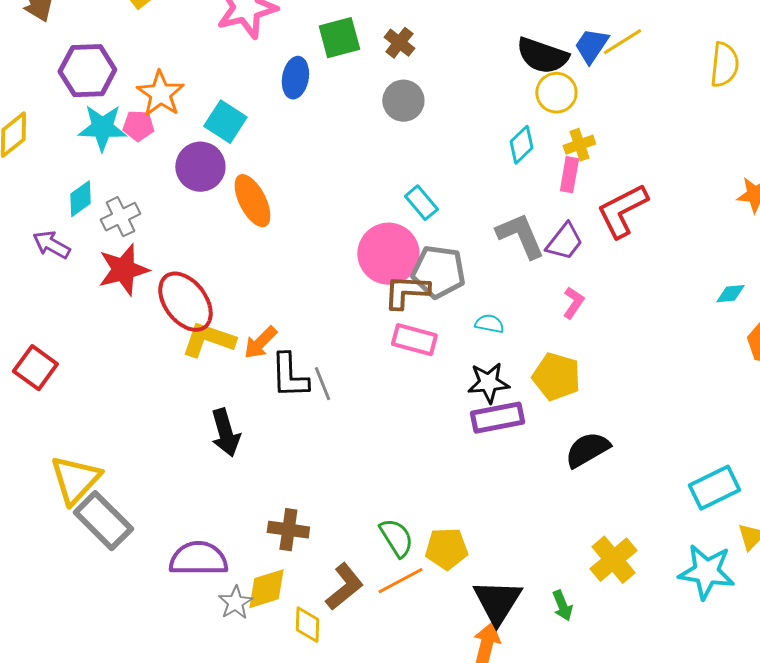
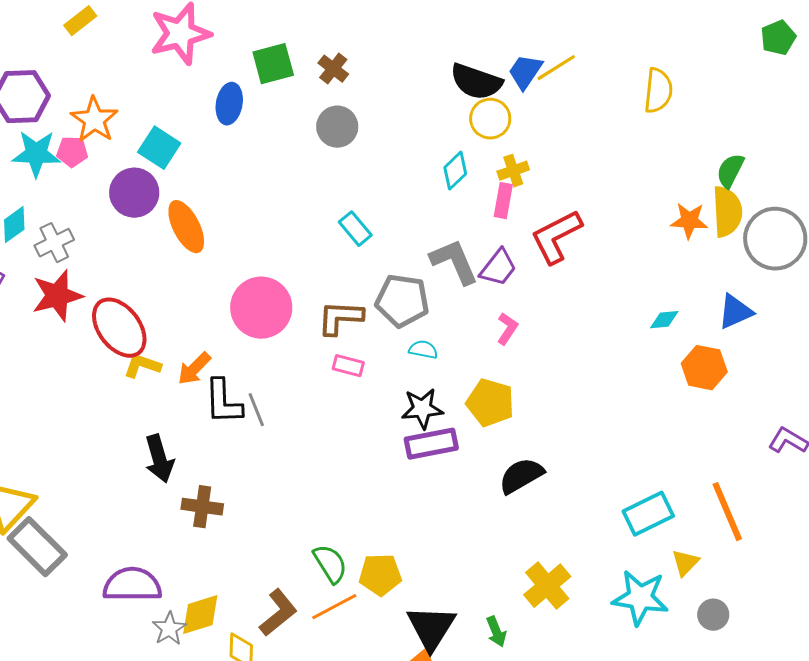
pink circle: (388, 254) -> (261, 308), moved
gray pentagon: (438, 272) -> (402, 301), moved
yellow L-shape: (208, 340) -> (142, 366), size x0.7
pink rectangle: (414, 340) -> (348, 366), size x0.7
brown cross: (288, 530) -> (202, 507), moved

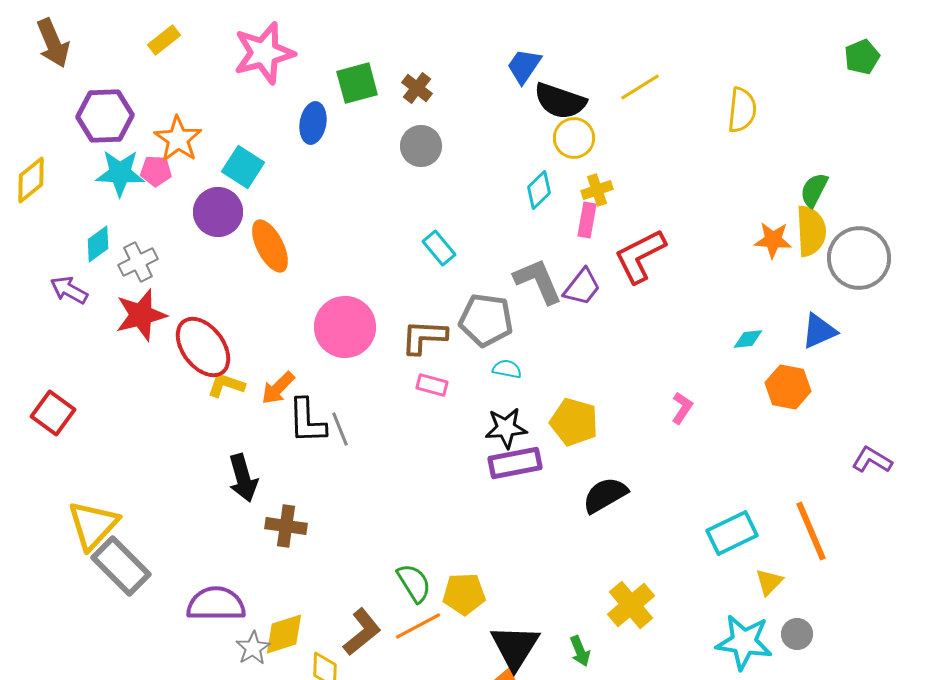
blue trapezoid: (525, 72) -> (524, 66), moved
pink L-shape: (507, 329) -> (682, 408), moved
cyan star: (640, 598) -> (744, 642), moved

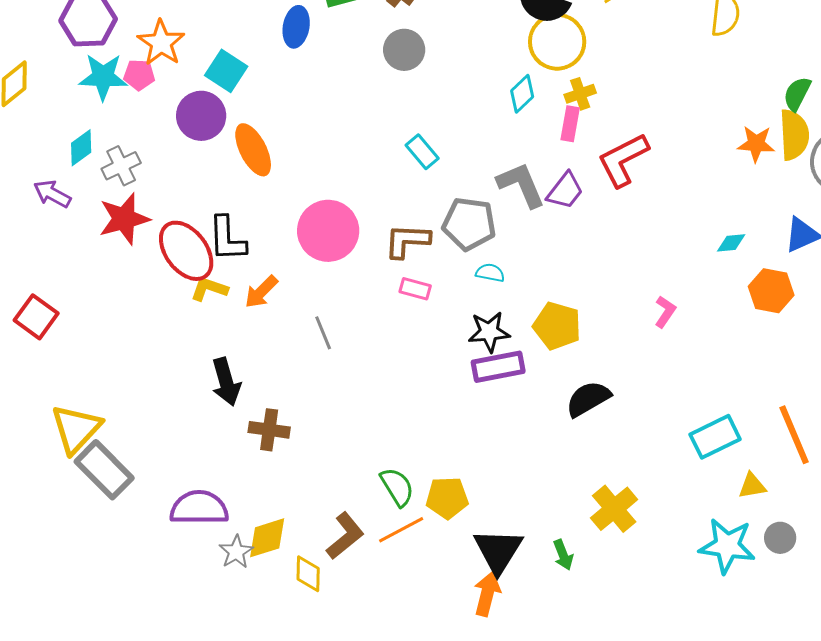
yellow circle: (574, 138) -> (557, 42), size x1.4
black L-shape: (307, 421) -> (227, 239), moved
yellow triangle: (769, 582) -> (752, 486), turned 36

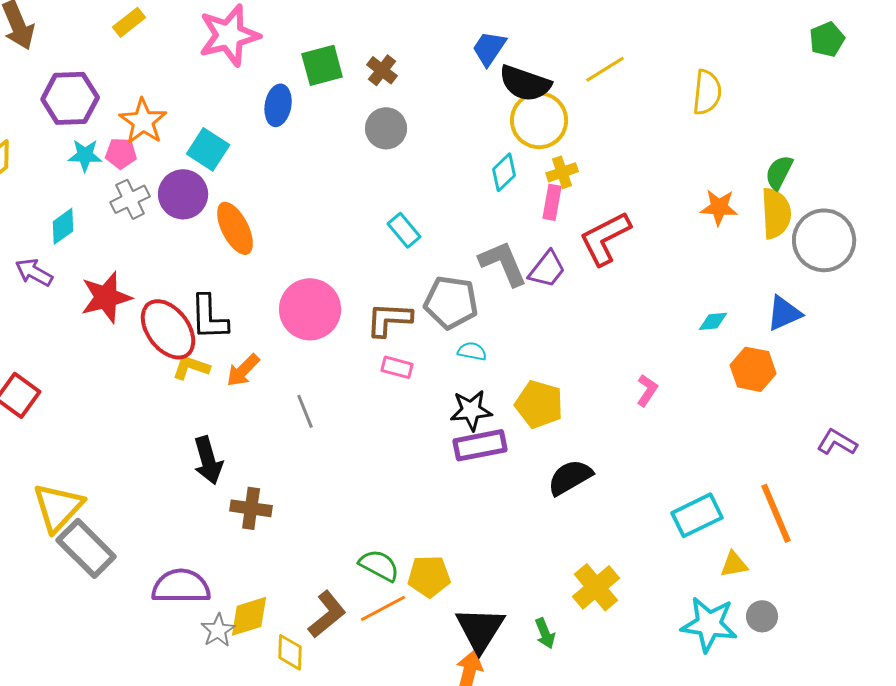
cyan star: (103, 77) -> (85, 155), size x0.7
orange star: (756, 144) -> (719, 207), moved
gray cross: (121, 166) -> (130, 199), moved
green semicircle: (397, 487) -> (379, 565), turned -30

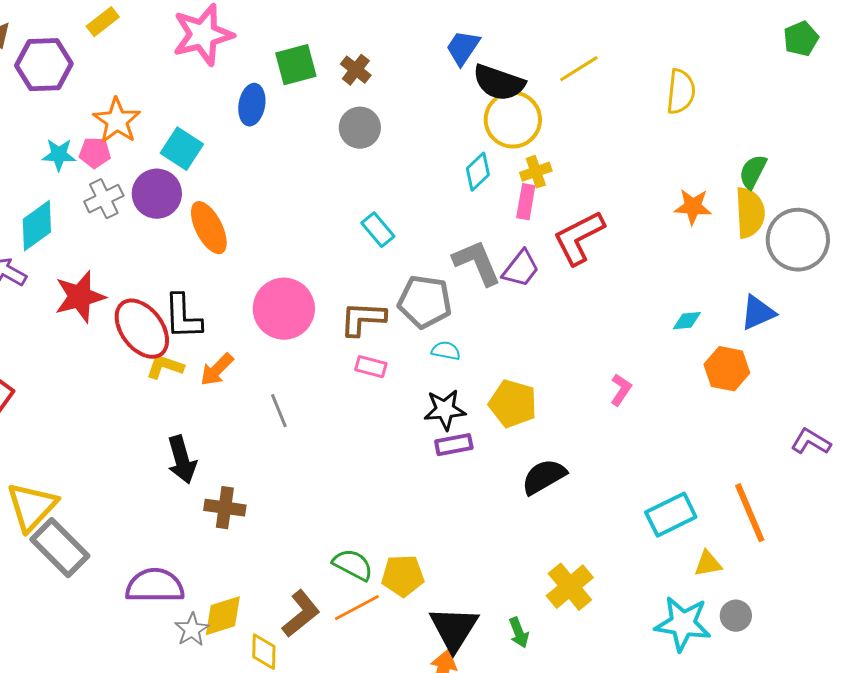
purple hexagon: (70, 98) -> (44, 65), moved
cyan diamond: (63, 226) -> (37, 226), size x1.4
purple rectangle: (480, 445) -> (454, 445), size x0.7

